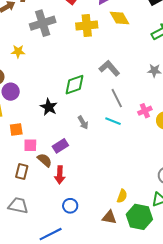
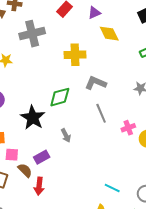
yellow cross: (87, 26) -> (75, 55), moved
gray L-shape: (109, 68) -> (96, 83), turned -30
black star: (49, 107) -> (33, 118), size x1.4
cyan line: (113, 121) -> (112, 188), moved

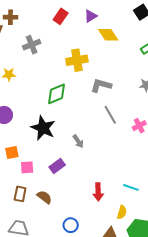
gray cross: (32, 34) -> (32, 45), size x0.7
green diamond: (60, 97) -> (57, 94), moved
brown semicircle: (25, 170) -> (44, 197), moved
red arrow: (39, 186) -> (98, 192), moved

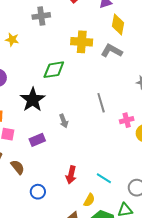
yellow diamond: (108, 35) -> (118, 24), turned 30
gray L-shape: (101, 85) -> (112, 51), moved
blue circle: (71, 225) -> (38, 192), moved

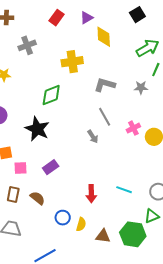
gray L-shape: (112, 51) -> (105, 85), moved
gray arrow: (64, 121) -> (93, 137), moved
yellow semicircle: (89, 200) -> (81, 224), moved

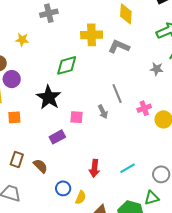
gray L-shape: (105, 85) -> (119, 47), moved
pink square: (21, 168) -> (77, 117), moved
cyan line: (124, 190) -> (127, 168), turned -56

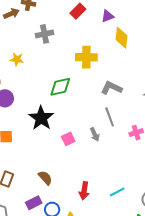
gray L-shape: (119, 47) -> (111, 88), moved
pink square: (77, 117) -> (68, 139), turned -32
purple rectangle: (57, 137) -> (34, 203), moved
brown semicircle: (40, 166) -> (45, 178), moved

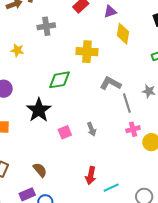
gray line: (110, 117) -> (127, 103), moved
red arrow: (84, 191) -> (91, 176), moved

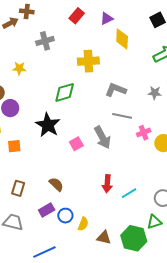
gray line: (127, 103) -> (122, 116), moved, turned -54
gray arrow: (92, 129) -> (102, 137), size x1.6

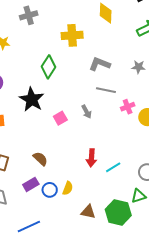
green diamond: (65, 92) -> (48, 67), turned -40
gray arrow: (102, 137) -> (86, 112), size x0.6
yellow semicircle: (83, 224) -> (68, 188), moved

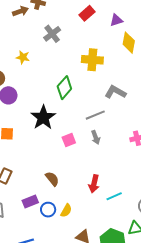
gray cross: (29, 15) -> (52, 34), turned -30
gray line: (106, 90) -> (95, 115), moved, turned -42
brown semicircle: (40, 159) -> (52, 179), moved

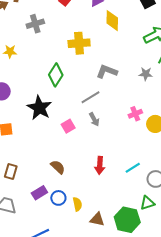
gray cross: (52, 34) -> (35, 24), turned 30
cyan line: (114, 196) -> (133, 168), moved
yellow semicircle: (66, 211) -> (77, 204), moved, turned -32

